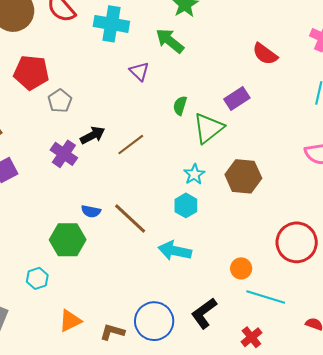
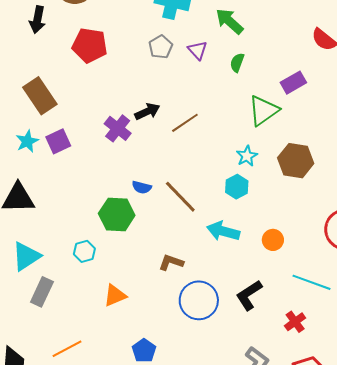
gray pentagon: (60, 101) -> (161, 47), moved
green semicircle: (180, 106) -> (237, 63), moved
orange circle: (241, 268) -> (273, 240), moved
brown L-shape: (112, 332) -> (171, 262), moved

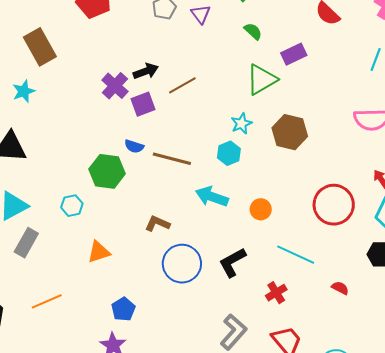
green semicircle: (237, 63) -> (253, 31), moved, turned 108
purple square: (58, 141) -> (143, 104), moved
brown line: (180, 197) -> (172, 159), turned -36

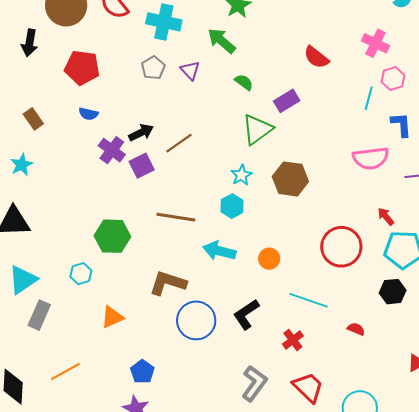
brown rectangle: (40, 47) -> (33, 119), size x0.6
blue semicircle: (134, 146) -> (88, 114), moved
brown L-shape: (157, 224) -> (168, 283), size x1.5

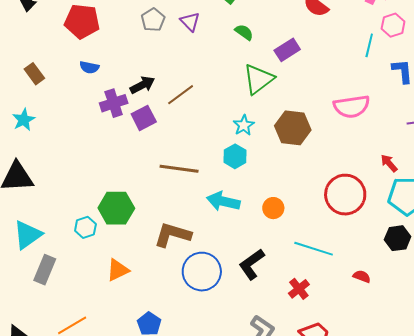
purple cross: (112, 150) -> (114, 103), turned 36
pink semicircle: (371, 158) -> (352, 106), moved
green hexagon: (112, 236) -> (116, 208), moved

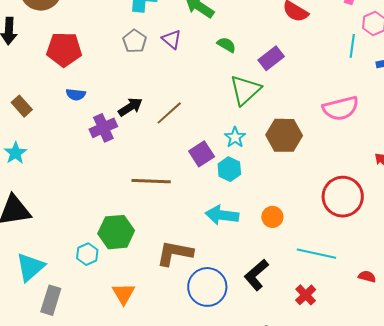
purple square: (144, 118) -> (202, 154), moved
brown line: (179, 169) -> (151, 181), moved
orange triangle: (118, 270) -> (124, 294), turned -30

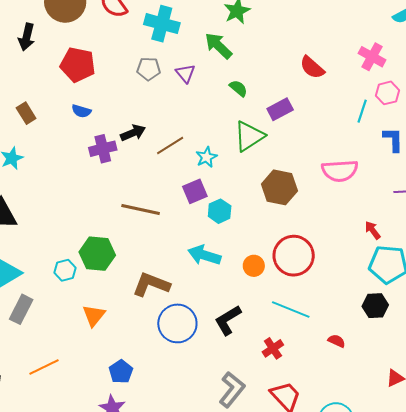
gray pentagon: (135, 41) -> (149, 69), turned 30
cyan star: (235, 137) -> (206, 157), moved
red circle: (343, 197) -> (294, 256), moved

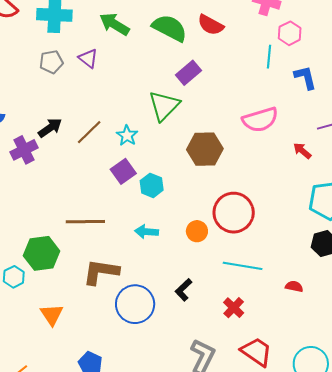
green semicircle: (238, 88) -> (170, 28), moved, size x1.8
brown line: (141, 210) -> (85, 222), moved
red arrow: (373, 230) -> (302, 151), moved
cyan arrow: (204, 255) -> (146, 232), size x0.7
black L-shape: (228, 320) -> (183, 290), size x0.7

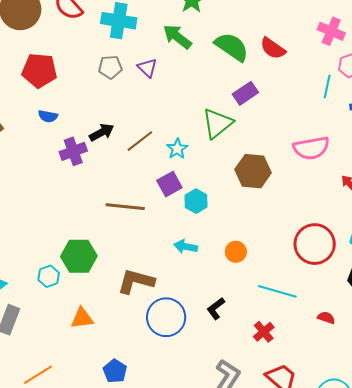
red circle: (234, 213) -> (315, 244), moved
brown line: (85, 222) -> (125, 207), moved
orange triangle: (52, 315) -> (82, 318), turned 50

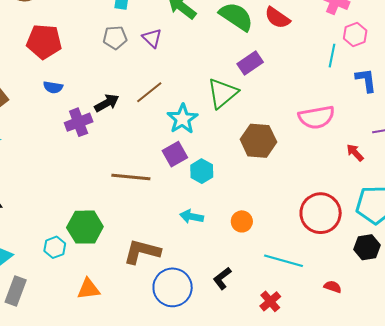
brown line: (140, 141) -> (149, 92), moved
cyan star: (177, 149) -> (182, 119), size x1.4

